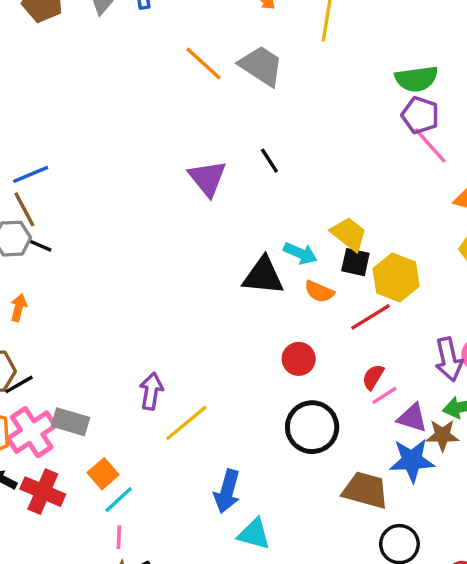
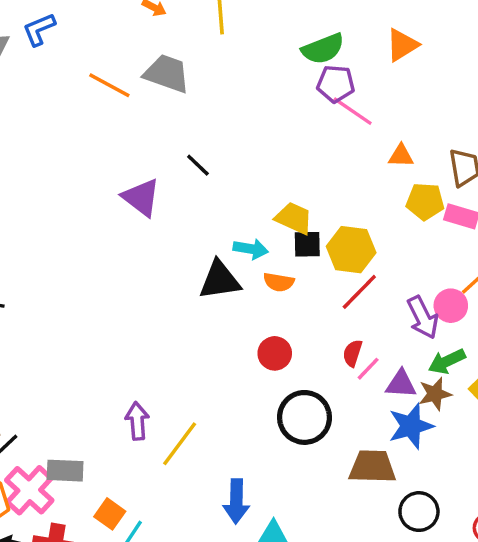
red line: (371, 317) -> (359, 292), moved

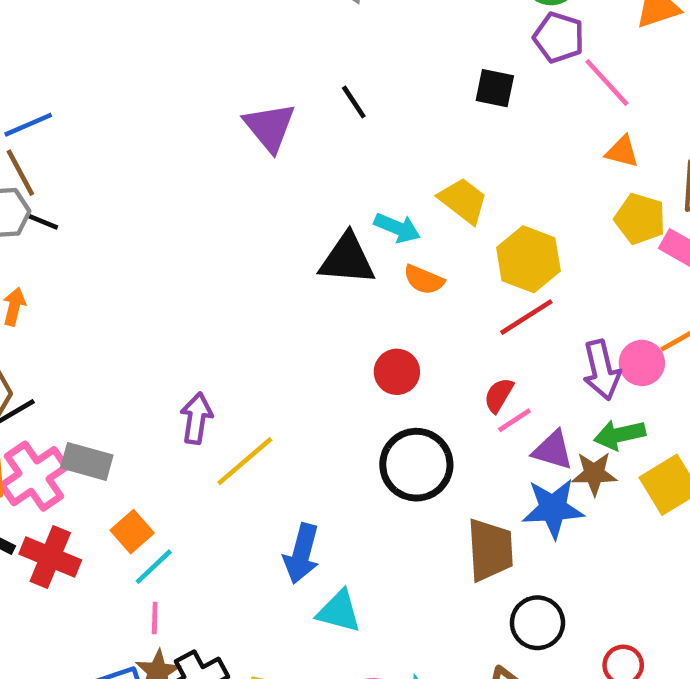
pink line: (353, 111) -> (607, 82), moved
black square: (307, 244) -> (495, 88), moved
brown trapezoid: (372, 467) -> (490, 550), turned 72

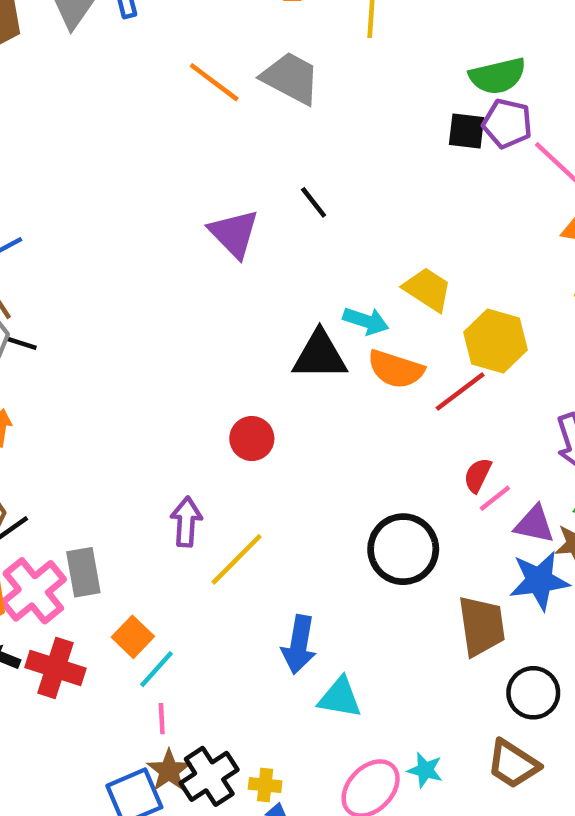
black square: (495, 88) -> (467, 131), moved
orange semicircle: (424, 280) -> (396, 369), size x1.4
red line: (526, 317) -> (460, 392), moved
red circle: (397, 372) -> (252, 439), moved
gray rectangle: (87, 461) -> (83, 572), turned 69

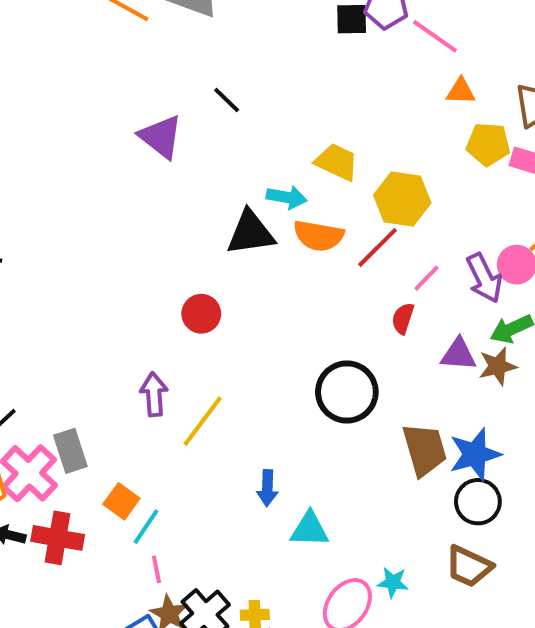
pink line: (495, 498) -> (427, 278), moved
blue star: (539, 581) -> (475, 454), moved
blue arrow: (299, 645) -> (267, 488), size x0.7

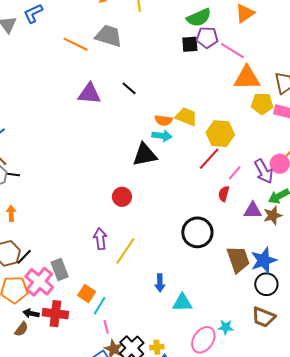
orange triangle: (461, 91) -> (247, 78), size x1.8
purple triangle: (161, 137) -> (89, 94), moved, turned -30
orange semicircle: (319, 236) -> (164, 120), moved, size x0.7

